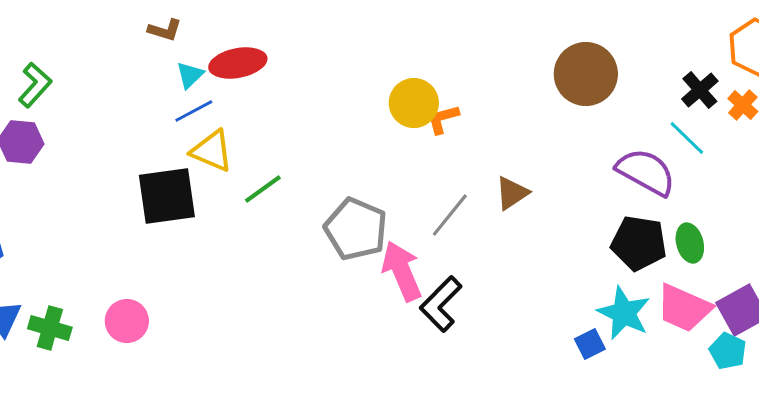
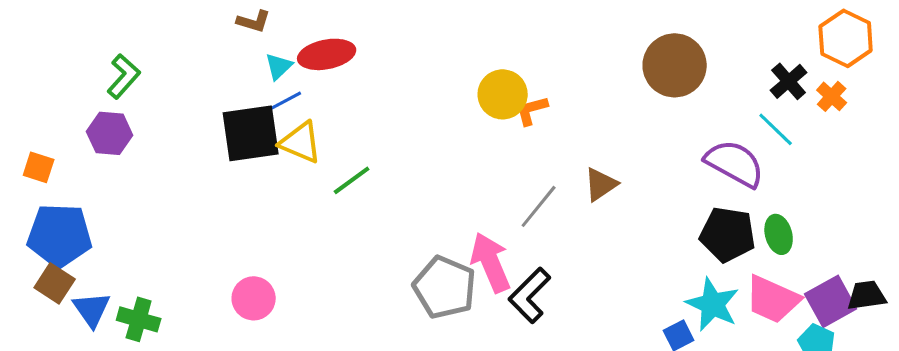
black square: (167, 196) -> (251, 133), moved
gray pentagon: (356, 229) -> (445, 287), moved
pink circle: (127, 321) -> (254, 298), moved

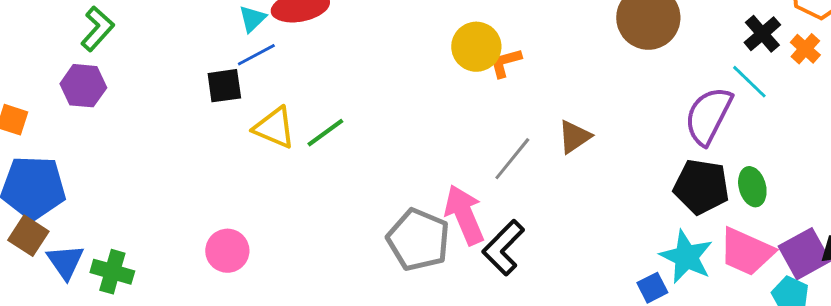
black square: (251, 133) -> (224, 86), size x0.6
yellow triangle: (301, 142) -> (274, 128), moved
purple semicircle: (735, 163) -> (708, 116), turned -92

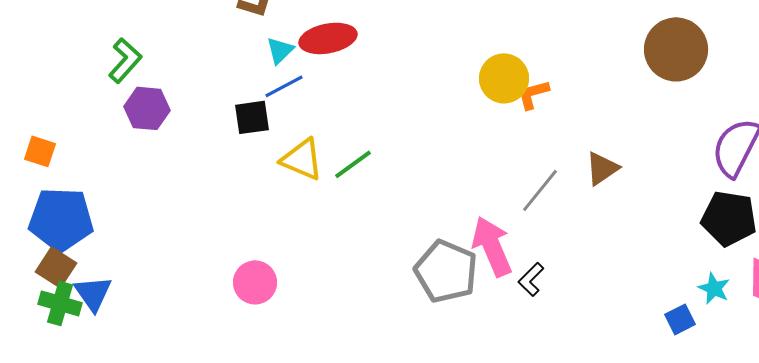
purple hexagon: (83, 86) -> (147, 108), moved
black L-shape: (503, 248) -> (531, 279), size x0.6
cyan star: (686, 257) -> (714, 288), size x0.6
green cross: (112, 272) -> (60, 303), moved

